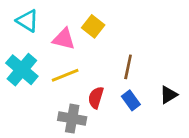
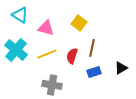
yellow square: (93, 26) -> (79, 23), moved
red semicircle: (96, 98) -> (72, 56), moved
blue rectangle: (131, 100) -> (94, 72), turned -72

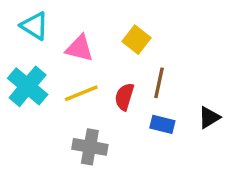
blue rectangle: (94, 72) -> (162, 124), turned 32

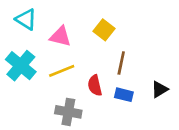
red semicircle: (124, 97) -> (95, 85), moved, turned -30

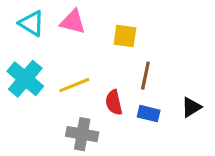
yellow square: (104, 30) -> (125, 36), turned -30
pink triangle: (60, 37) -> (73, 22), moved

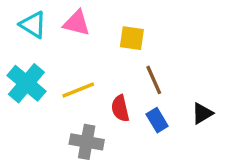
brown line: (145, 76) -> (154, 80), turned -36
blue rectangle: (149, 114) -> (157, 120), turned 45

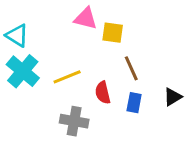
pink triangle: (77, 23) -> (86, 18), moved
cyan triangle: (33, 25) -> (17, 36), moved
blue rectangle: (157, 120) -> (134, 103), turned 42

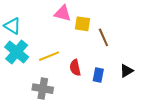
brown line: (131, 68) -> (103, 37), moved
gray cross: (74, 121) -> (43, 89), moved

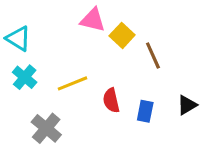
yellow square: (82, 24) -> (122, 35), turned 35
cyan cross: (17, 52) -> (25, 77), size x0.7
gray cross: (43, 89) -> (46, 128), moved, turned 30

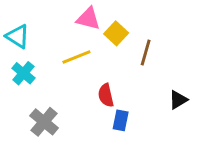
brown line: (153, 56) -> (146, 53), turned 40
yellow line: (73, 83) -> (76, 57), moved
blue rectangle: (145, 111) -> (121, 120), moved

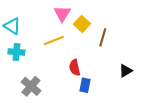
pink triangle: (88, 19) -> (62, 14), turned 48
cyan cross: (23, 73) -> (16, 52), turned -35

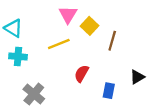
red semicircle: (75, 68) -> (82, 74), turned 42
blue rectangle: (85, 85) -> (109, 91), moved

